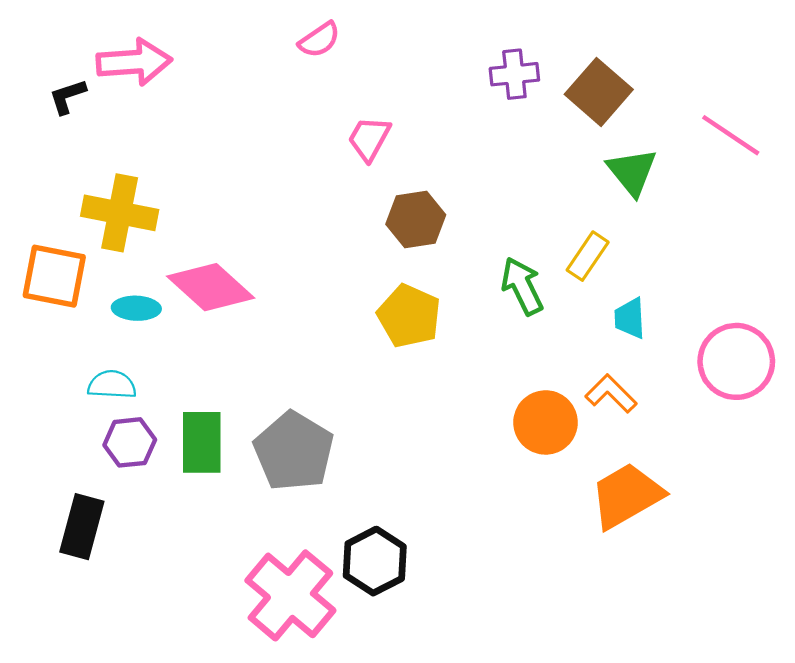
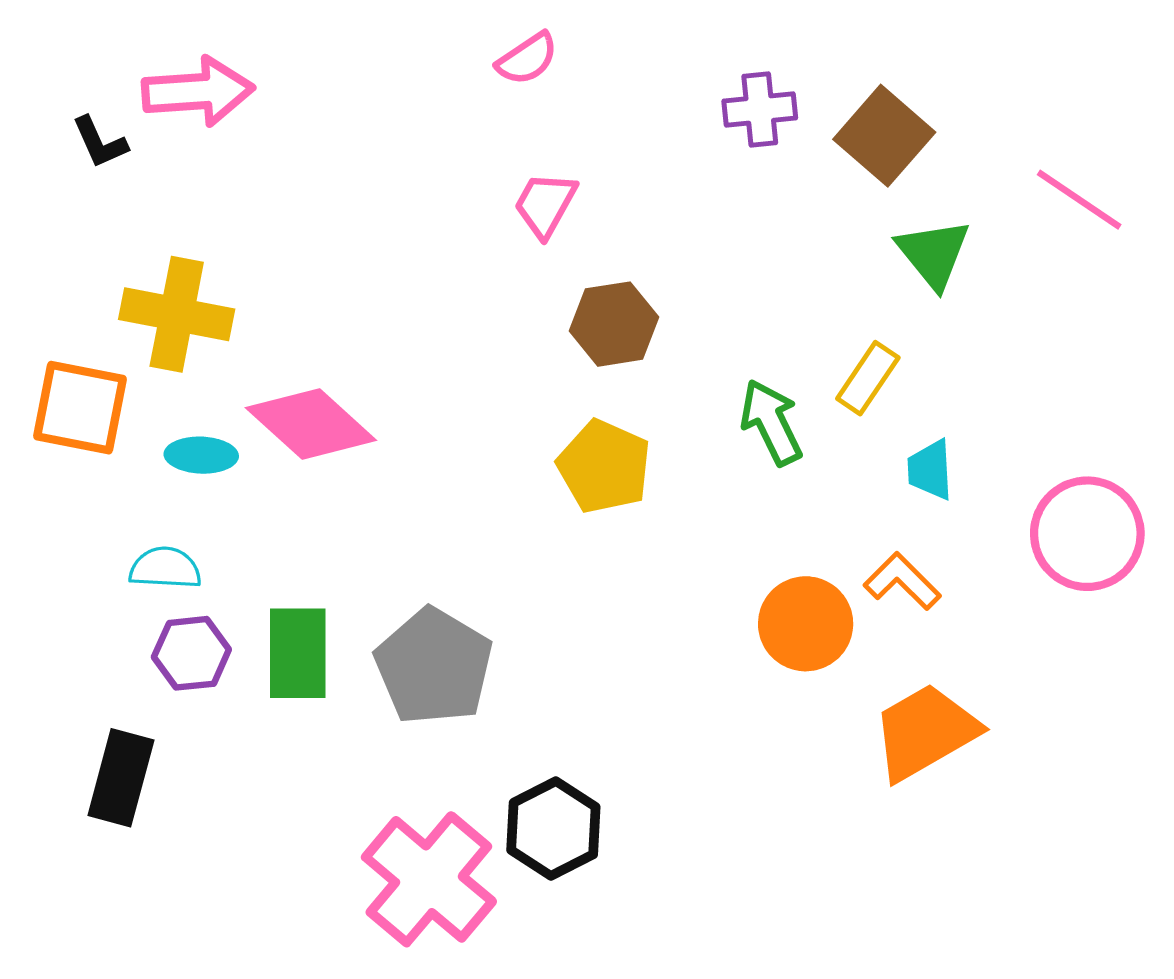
pink semicircle: (319, 40) -> (527, 59), moved
black L-shape: (68, 96) -> (100, 142), turned -96

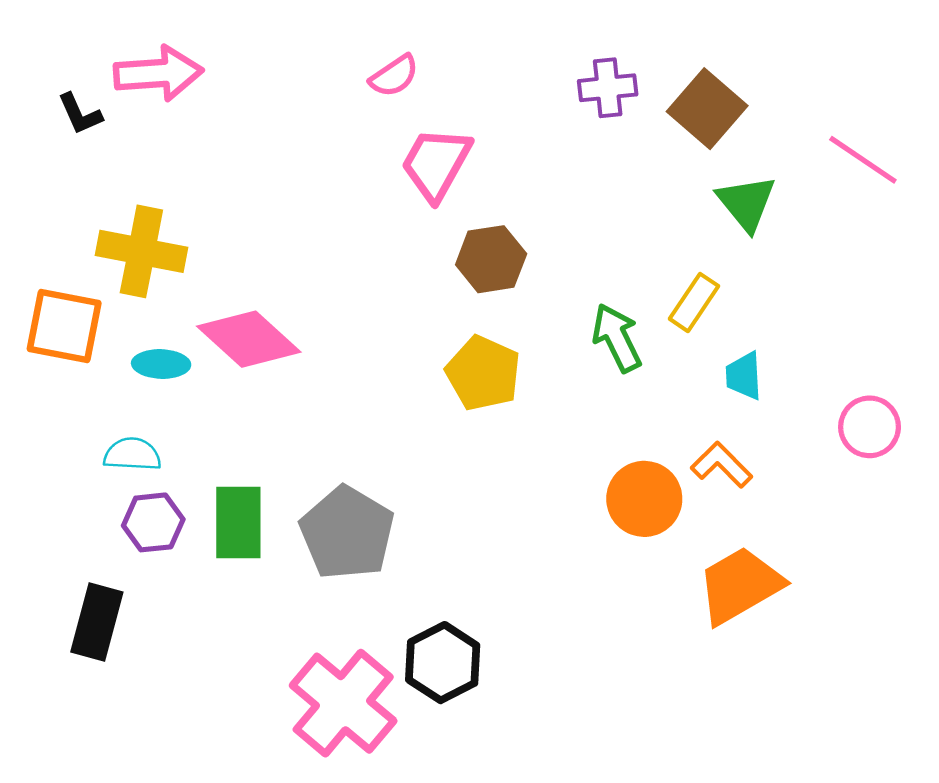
pink semicircle: (527, 59) -> (394, 76), moved
pink trapezoid: (545, 205) -> (436, 164), size x1.4
pink circle: (1087, 534) -> (870, 427), size x0.7

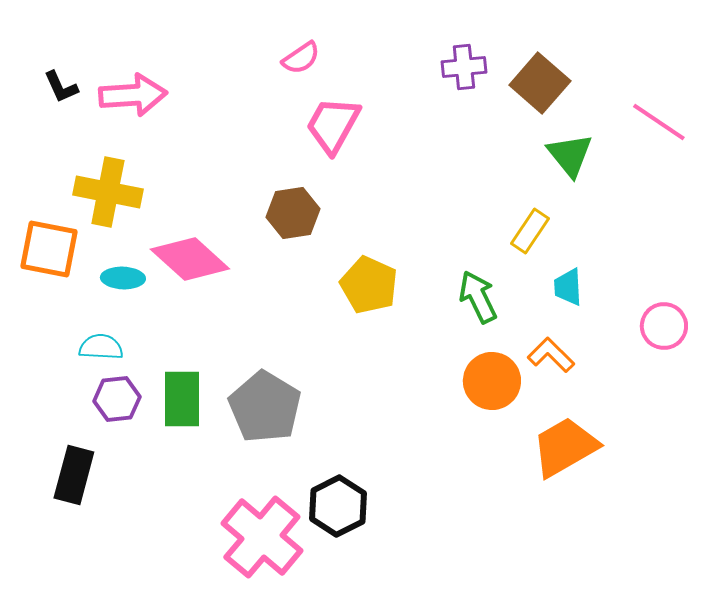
pink arrow: (158, 73) -> (133, 95), moved
brown hexagon: (491, 259) -> (293, 213), moved
green arrow: (617, 338) -> (478, 297), moved

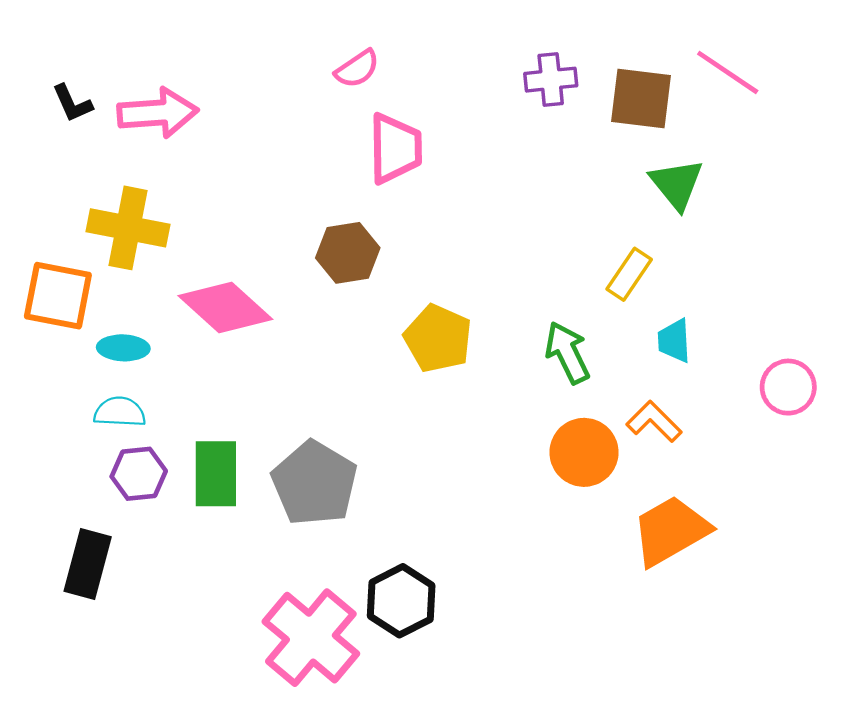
brown square: (540, 83) -> (641, 99), turned -34
pink line: (659, 122) -> (728, 72), moved
pink trapezoid: (333, 125) -> (395, 148), turned 150
cyan ellipse: (123, 278) -> (123, 348), moved

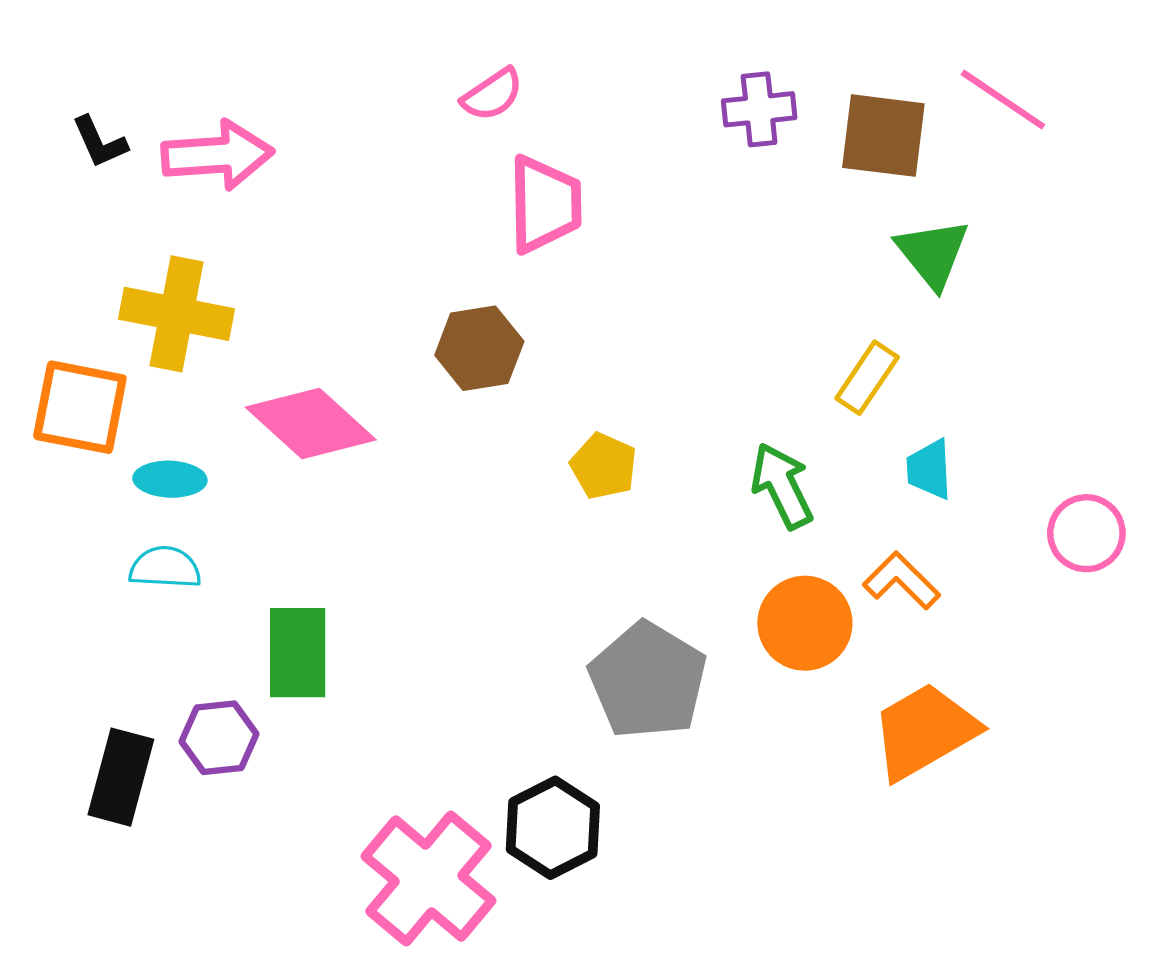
yellow pentagon: (438, 338) -> (604, 466), size x0.7
purple hexagon: (139, 474) -> (219, 738), moved
gray pentagon: (314, 483) -> (648, 680), moved

